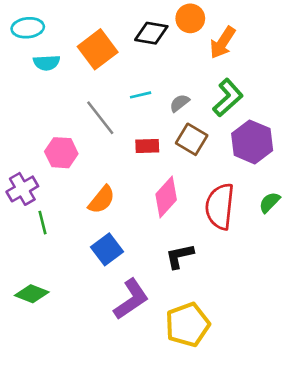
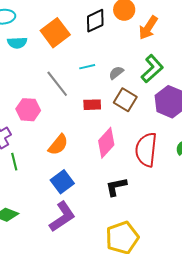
black diamond: (151, 33) -> (95, 21), turned -35
purple L-shape: (131, 299) -> (62, 217), moved

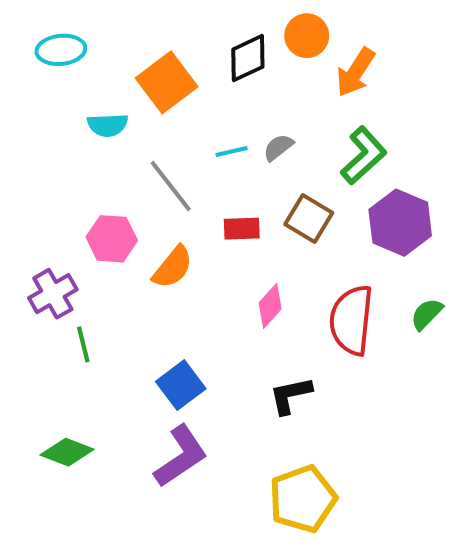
cyan semicircle: (17, 43) -> (108, 125), moved
gray semicircle: (116, 73) -> (278, 147), moved
pink diamond: (106, 143) -> (270, 306), size x0.7
orange semicircle: (58, 145) -> (173, 267), moved

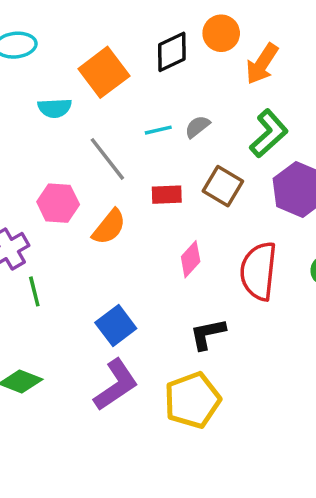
yellow pentagon: (303, 499) -> (192, 400), moved

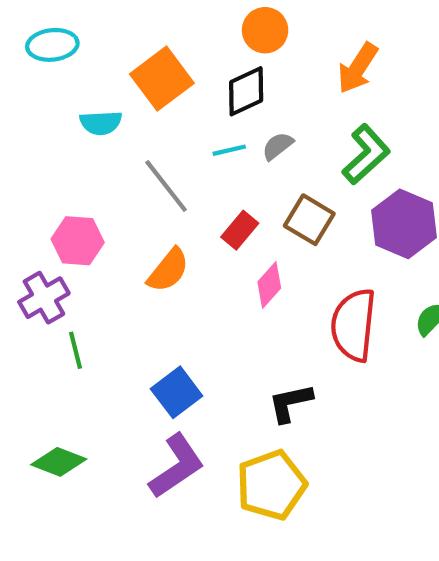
orange circle: (221, 33) -> (265, 30), moved
black diamond: (172, 52) -> (246, 91), moved
red rectangle: (167, 195) -> (240, 230), turned -48
pink hexagon: (58, 203) -> (78, 241), moved
pink diamond: (191, 259) -> (269, 285), moved

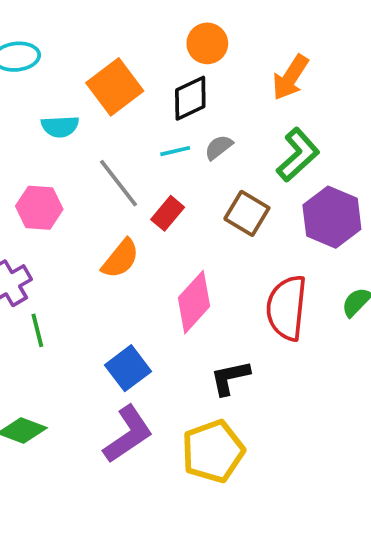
red rectangle: (240, 230) -> (168, 213), moved
pink hexagon: (78, 241) -> (39, 208), moved
pink diamond: (269, 285) -> (194, 302), moved, size x1.5

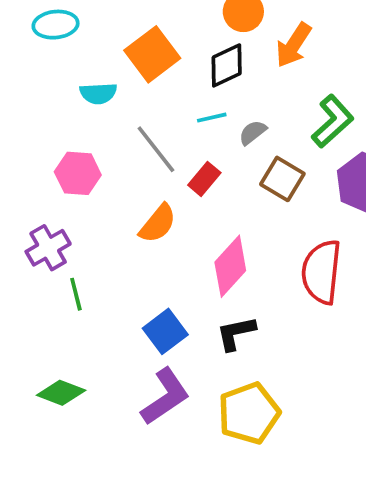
orange arrow: (290, 77) -> (294, 45), moved
gray semicircle: (219, 147) -> (253, 132), moved
black L-shape: (230, 378) -> (236, 333), moved

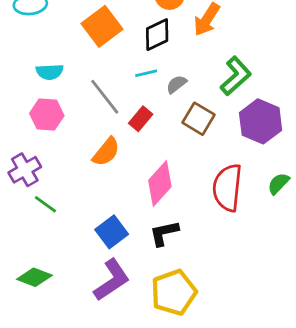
cyan semicircle: (98, 93) -> (50, 72), moved
green line: (76, 294) -> (45, 204), turned -40

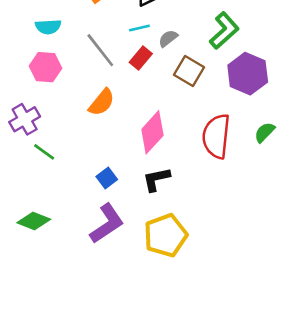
red rectangle: (141, 119) -> (141, 58), moved
blue square: (112, 232) -> (107, 178), size x0.7

